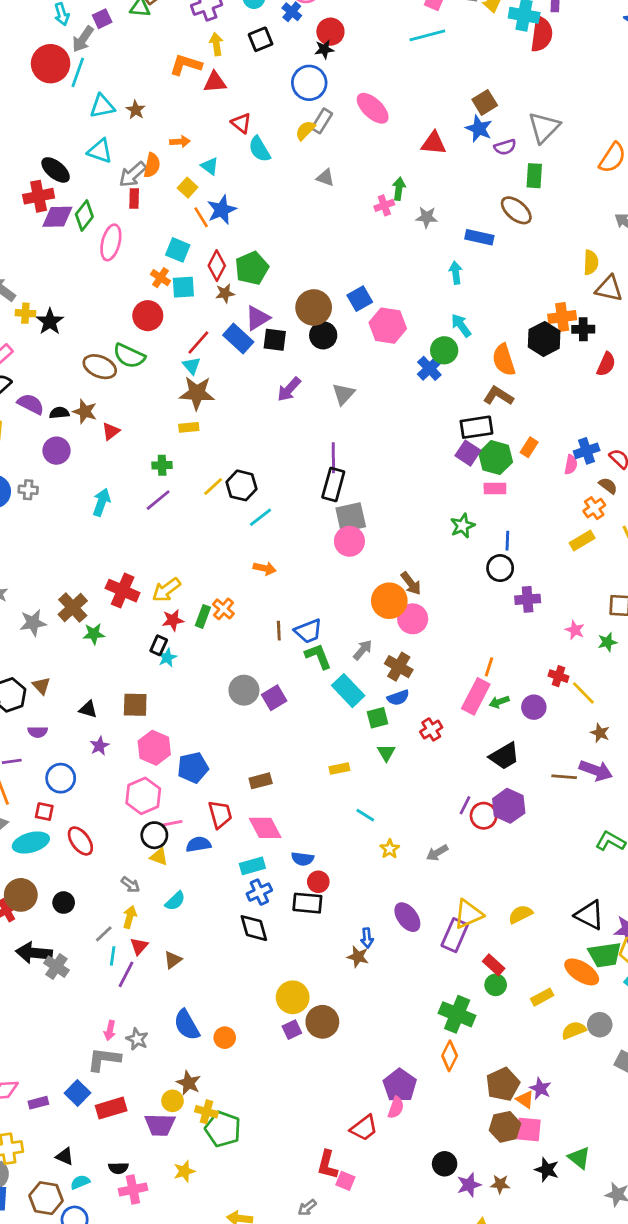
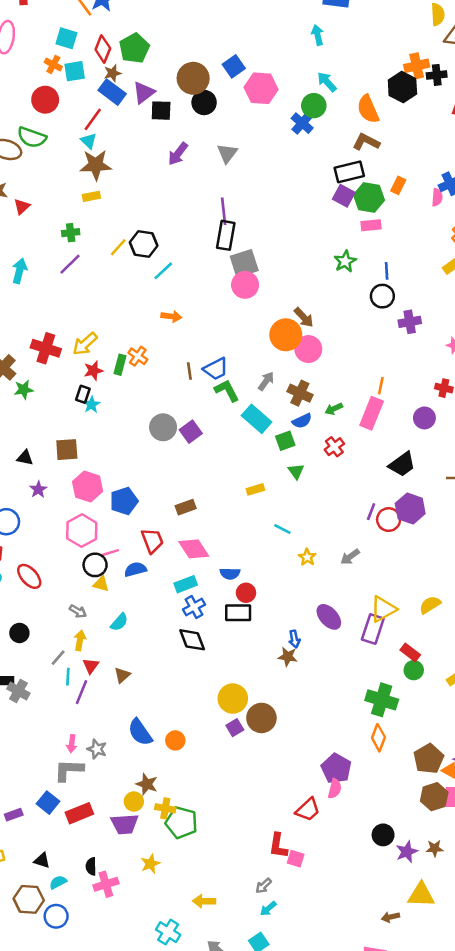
blue rectangle: (238, 338) -> (112, 92), moved
green arrow: (499, 702) -> (334, 409), moved
black semicircle: (118, 1168) -> (91, 866), turned 96

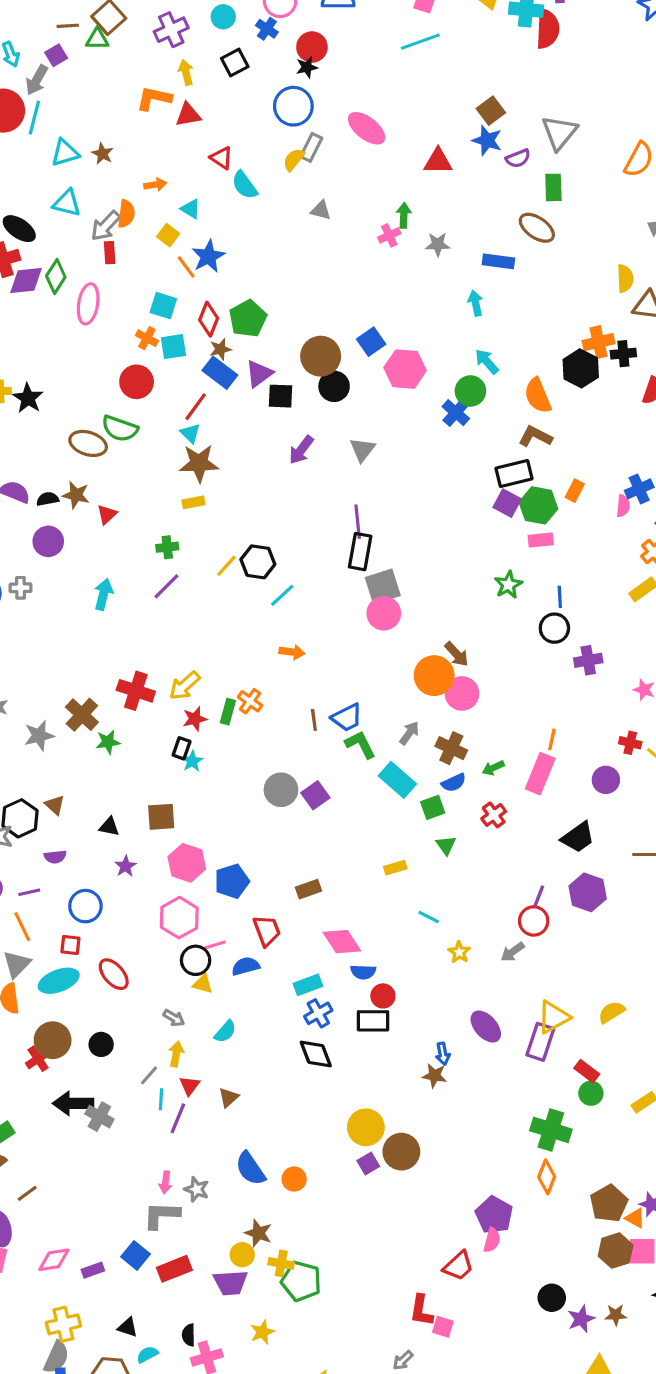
red circle: (389, 520) -> (534, 921), moved
pink diamond: (194, 549) -> (342, 942), moved

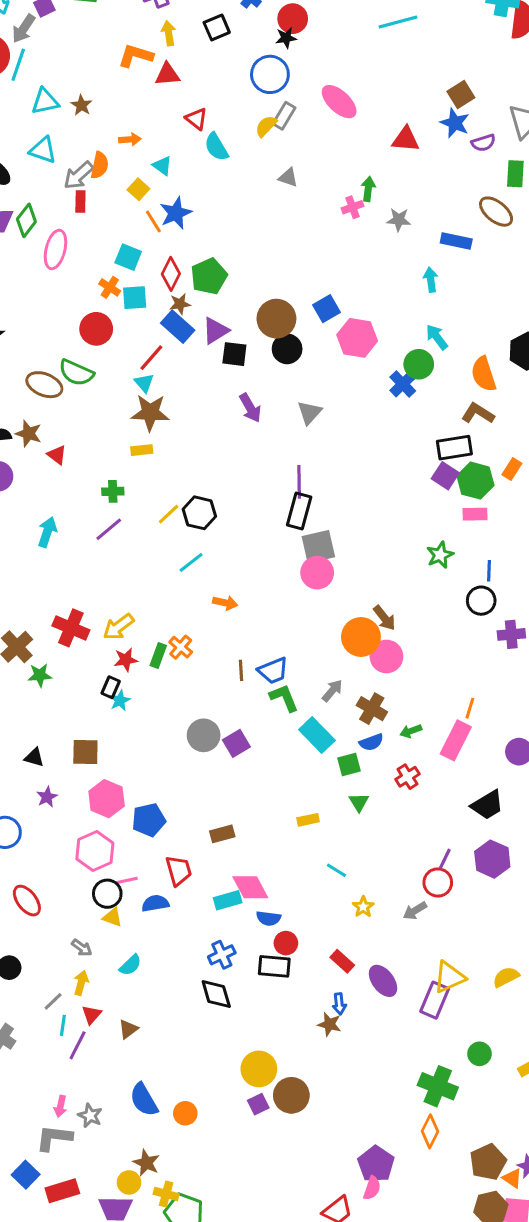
purple arrow: (301, 450) -> (250, 408), turned -72
red triangle: (107, 514) -> (57, 455), turned -45
cyan line: (282, 595) -> (191, 562), moved
cyan rectangle: (308, 985) -> (228, 900), moved
red rectangle: (587, 1071) -> (342, 961), moved

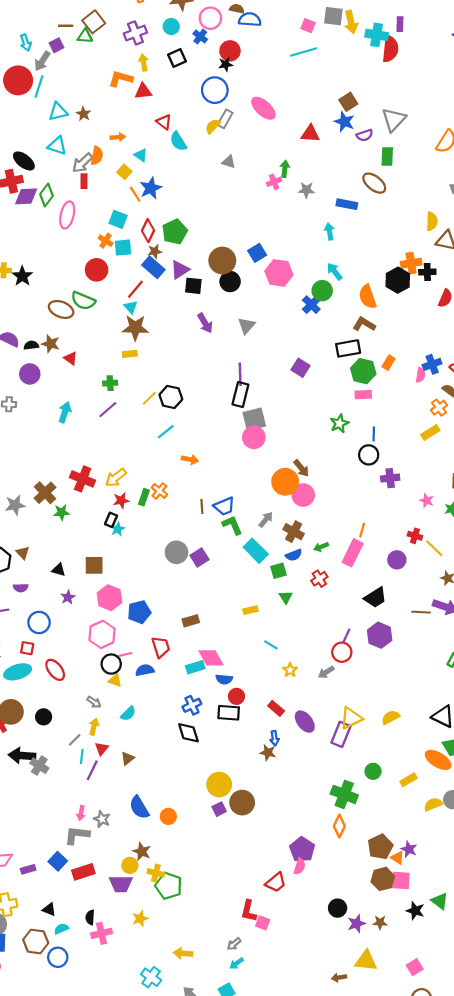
purple square: (445, 476) -> (300, 368), moved

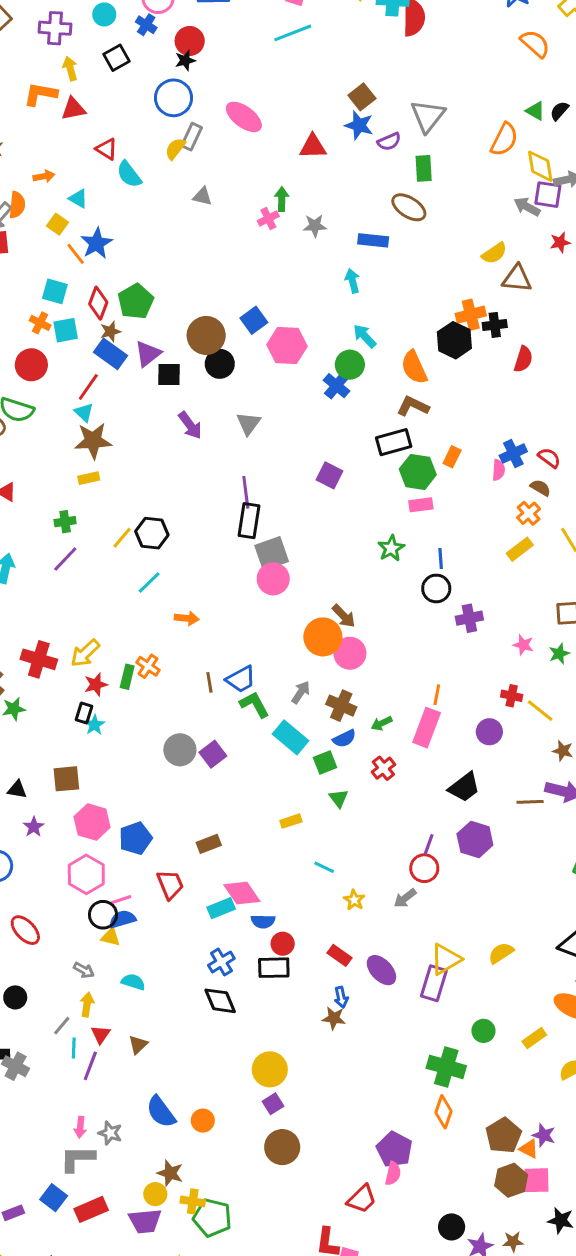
purple cross: (135, 33) -> (55, 28), turned 30
yellow semicircle: (432, 221) -> (494, 253), turned 60
blue semicircle: (145, 670) -> (122, 919), moved
cyan semicircle: (128, 714) -> (133, 982), turned -112
brown circle: (242, 803) -> (282, 1147), moved

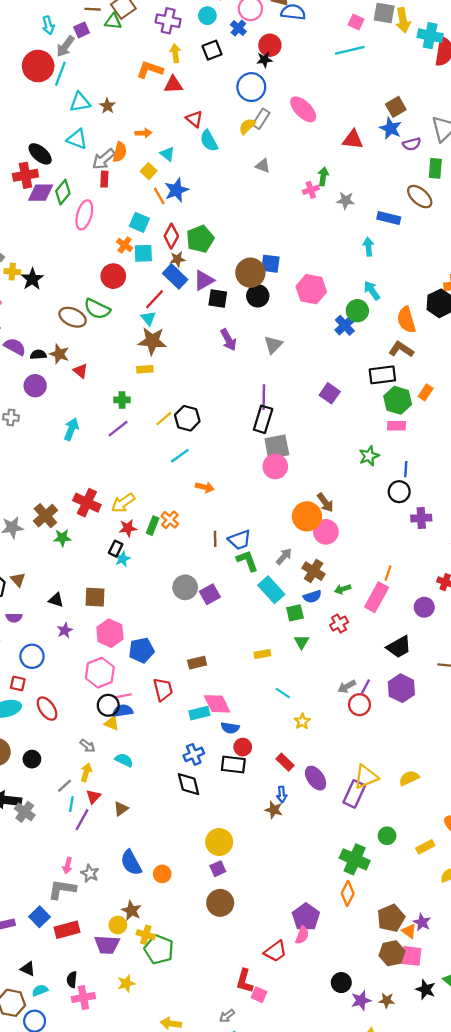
blue square: (254, 320) -> (270, 264), moved, turned 36
gray arrow: (405, 898) -> (347, 687), moved

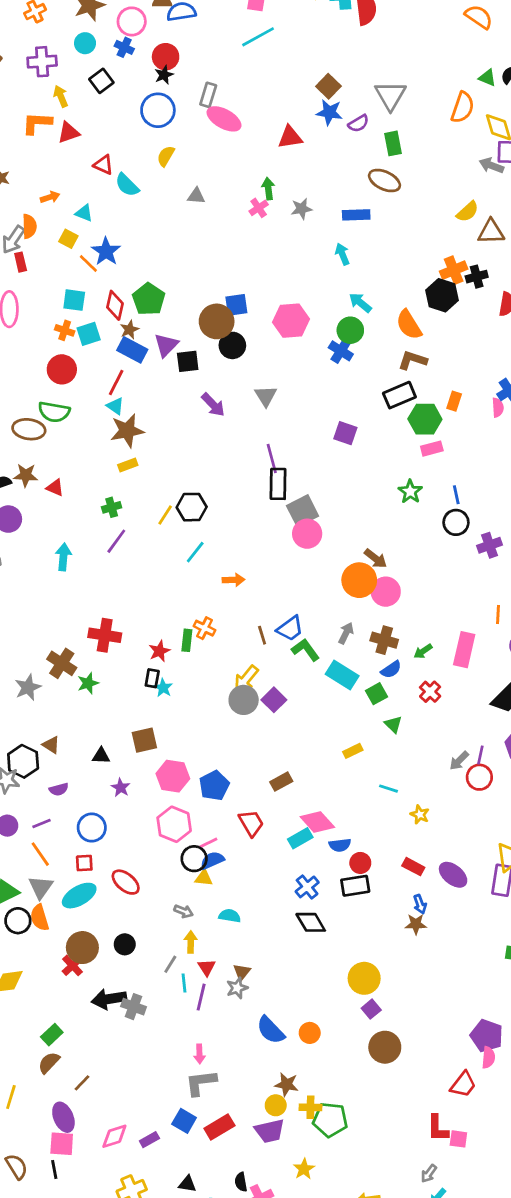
gray rectangle: (261, 119) -> (208, 95), moved
yellow arrow: (123, 503) -> (246, 679), moved
orange line: (388, 573) -> (498, 614), moved
gray star: (90, 873) -> (237, 988), moved, turned -30

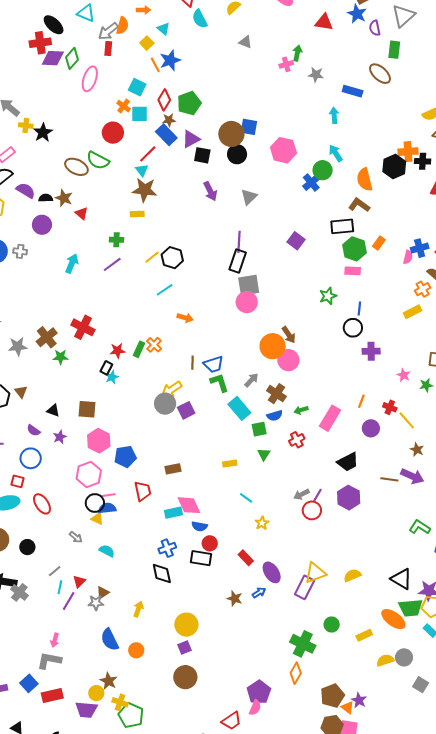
purple semicircle: (359, 123) -> (375, 28), turned 91
purple semicircle: (59, 789) -> (34, 430), moved, turned 32
blue arrow: (420, 904) -> (259, 593), moved, turned -120
yellow arrow: (191, 942) -> (138, 609), moved

